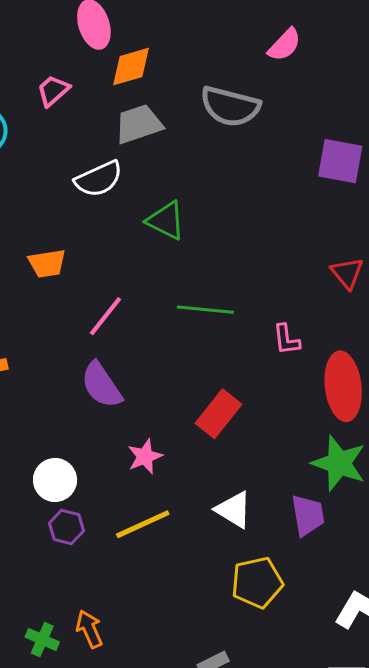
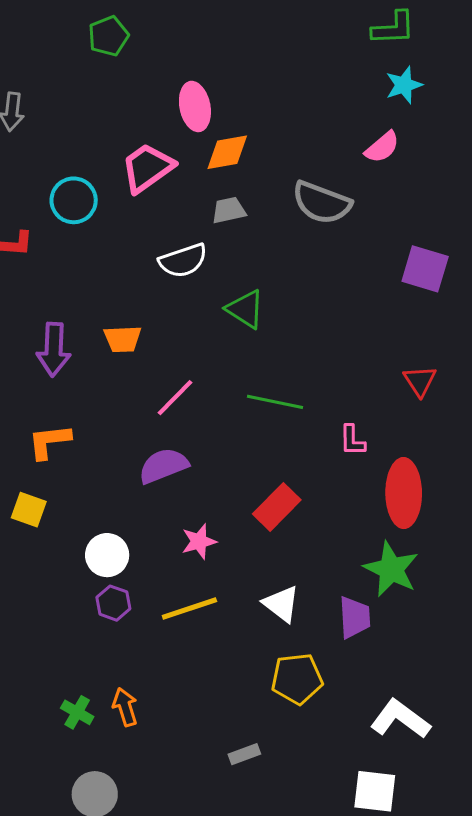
pink trapezoid: (53, 91) -> (147, 168), size x1.6
gray trapezoid: (139, 124) -> (229, 210), size x0.7
purple semicircle: (101, 385) -> (163, 466), turned 96

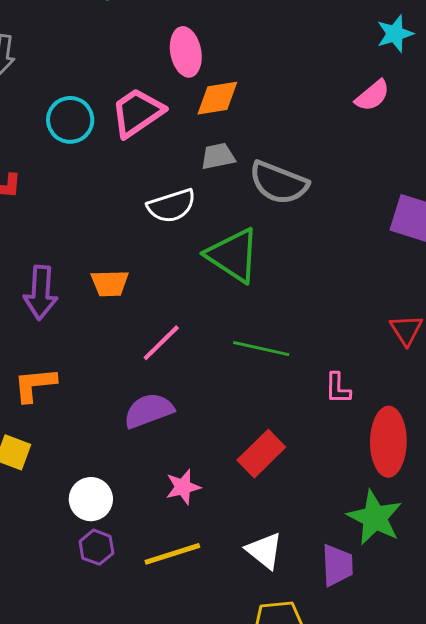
cyan circle: (74, 200) -> (70, 120), moved
gray semicircle: (322, 203) -> (279, 183), moved
green triangle: (245, 309) -> (233, 255), size x1.4

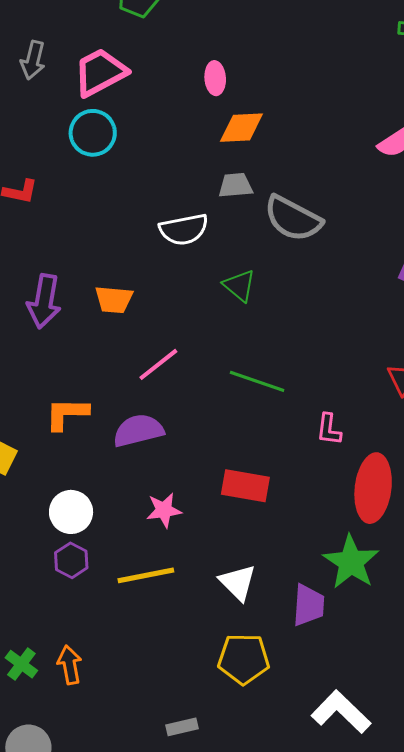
pink ellipse: (186, 52) -> (215, 78), size x0.7
pink trapezoid: (137, 112) -> (100, 72), moved
green triangle: (233, 255) -> (239, 286), size x0.6
orange L-shape: (35, 385) -> (67, 414), moved
red rectangle: (261, 454) -> (245, 486), turned 48

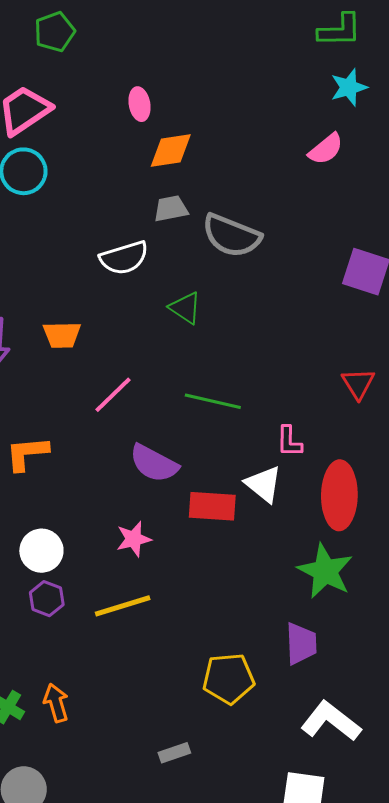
purple semicircle: (138, 430) -> (154, 463), moved, turned -132
white triangle: (238, 582) -> (264, 484), moved
purple trapezoid: (309, 605) -> (301, 644), moved

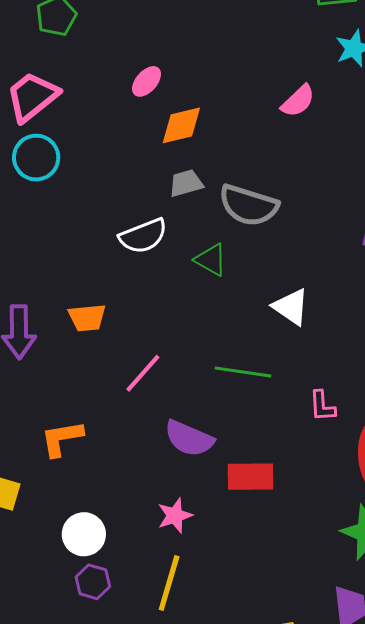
pink ellipse: (140, 104) -> (147, 81), turned 56
pink semicircle: (326, 149) -> (298, 101), moved
green triangle: (185, 308) -> (211, 260), moved
white triangle: (264, 484) -> (291, 307), moved
yellow line: (123, 606) -> (169, 583), turned -52

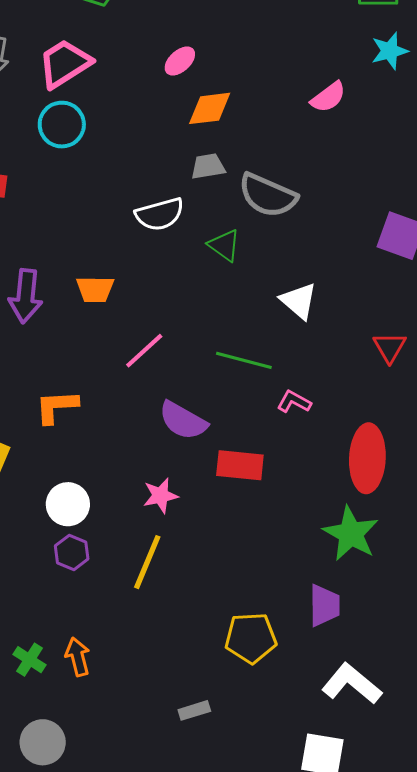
pink L-shape: (322, 406) -> (294, 402), moved, turned 116

